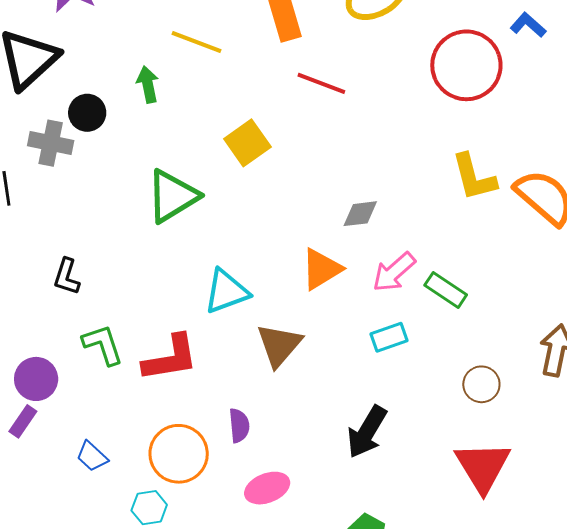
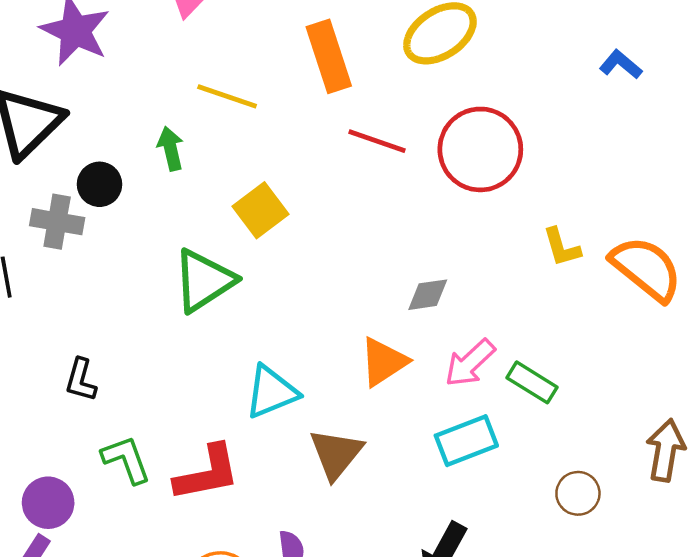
red circle: (466, 65) -> (480, 149), moved
yellow square: (247, 143) -> (260, 210), moved
yellow L-shape: (474, 177) -> (562, 247), size x0.7
cyan rectangle: (389, 337) -> (466, 441), size x1.4

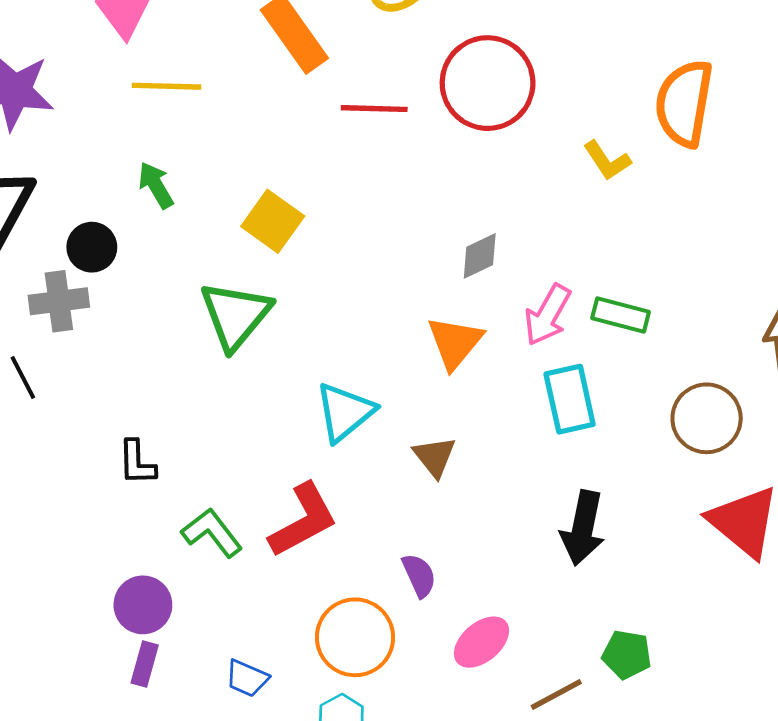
yellow line: (227, 96) -> (166, 86), moved
orange semicircle: (646, 269) -> (684, 103), moved, turned -102
cyan rectangle: (466, 441) -> (570, 399), turned -64
brown triangle: (336, 454) -> (435, 457), size x0.7
brown circle: (578, 493) -> (707, 418), size x1.4

